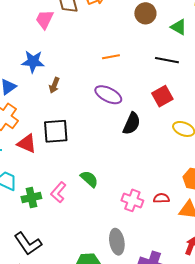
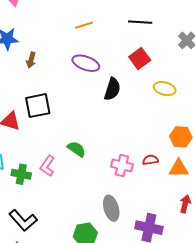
green cross: (31, 198) -> (21, 174), turned 30

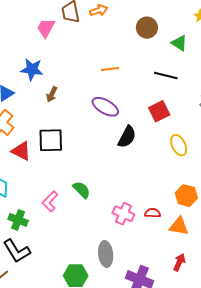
yellow ellipse: (165, 89) -> (179, 145), turned 40
green cross: (21, 174) -> (18, 220), moved

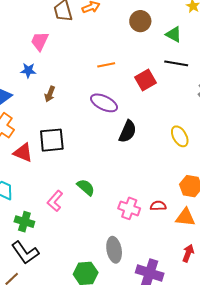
pink trapezoid: (46, 28) -> (40, 41), moved
blue star: (32, 69) -> (28, 70), size x0.7
black line: (166, 75) -> (176, 63), moved
red square: (159, 111) -> (146, 80), moved

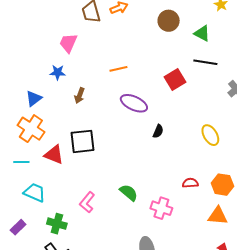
orange line: (106, 65) -> (118, 69), moved
black semicircle: (128, 131) -> (158, 131), size x0.6
green semicircle: (86, 187) -> (129, 193), moved
red semicircle: (158, 206) -> (190, 183), moved

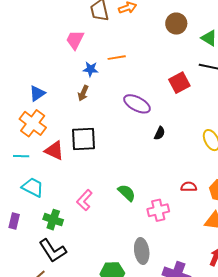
orange line: (118, 69) -> (117, 58), moved
blue star: (58, 72) -> (91, 69), moved
pink cross: (161, 208) -> (158, 210), turned -35
purple rectangle: (18, 227) -> (14, 221), turned -35

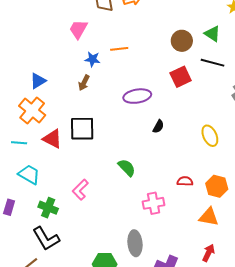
brown circle: (176, 24) -> (182, 41), moved
purple ellipse: (137, 104) -> (137, 96), turned -40
green semicircle: (127, 193) -> (127, 168), moved

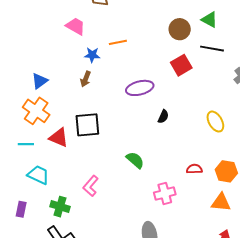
pink trapezoid: (78, 29) -> (76, 26), turned 95

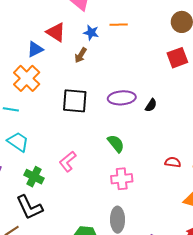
purple ellipse: (140, 88) -> (122, 98), moved
red triangle: (59, 138) -> (56, 32), moved
pink cross: (165, 194) -> (122, 179), moved

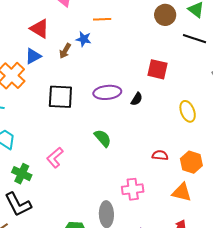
blue star: (91, 33) -> (84, 39), moved
blue triangle: (35, 49) -> (33, 56), moved
red square: (177, 58) -> (157, 69), moved, turned 35
pink cross: (122, 179) -> (133, 189), moved

